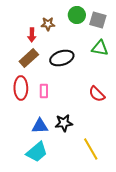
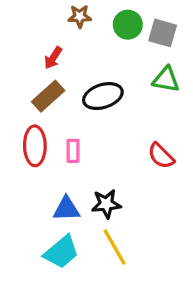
brown star: (48, 24) -> (80, 16), moved
red arrow: (32, 35) -> (53, 58), turned 32
yellow line: (91, 149) -> (115, 247), moved

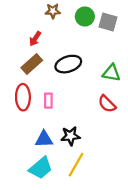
green triangle: (166, 79) -> (111, 73), moved
yellow line: (115, 247) -> (76, 165), turned 60

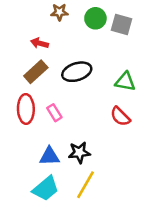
red arrow: (35, 39) -> (40, 43), turned 72
pink rectangle: (48, 101) -> (54, 113), turned -32

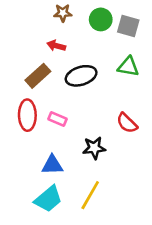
red arrow: (40, 43) -> (56, 46), moved
green triangle: (125, 82) -> (128, 67), moved
pink rectangle: (54, 113) -> (57, 119), turned -35
black star: (79, 152) -> (94, 148), moved

